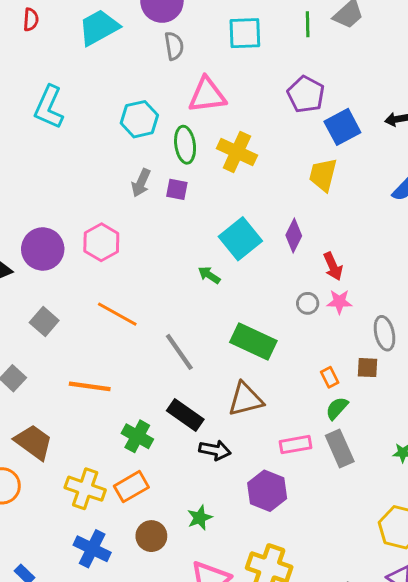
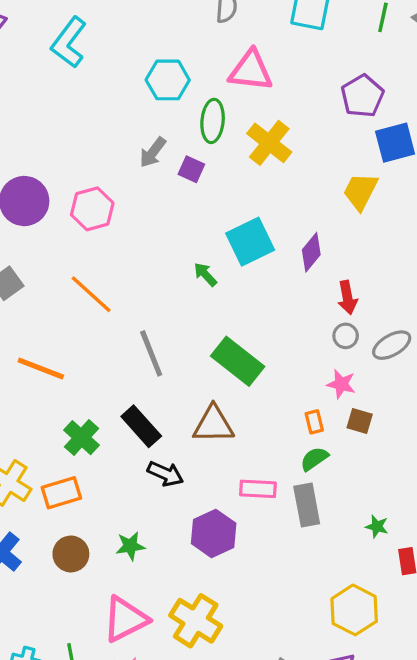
pink star: (339, 302) -> (341, 384), moved
gray circle: (308, 303) -> (346, 336), moved
gray ellipse: (384, 333) -> (392, 345), moved, turned 60

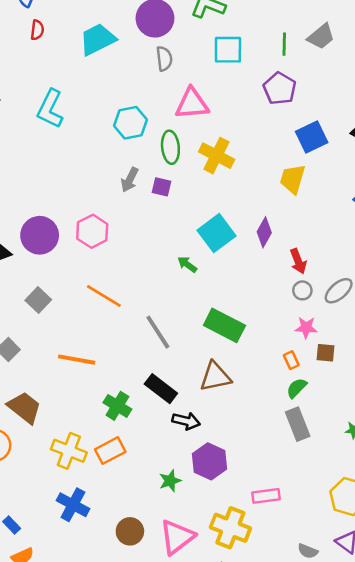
purple pentagon: (362, 96) -> (280, 88), moved
pink rectangle: (258, 489) -> (266, 496), moved
purple hexagon: (214, 533) -> (210, 461), moved
brown circle: (71, 554) -> (130, 531), moved

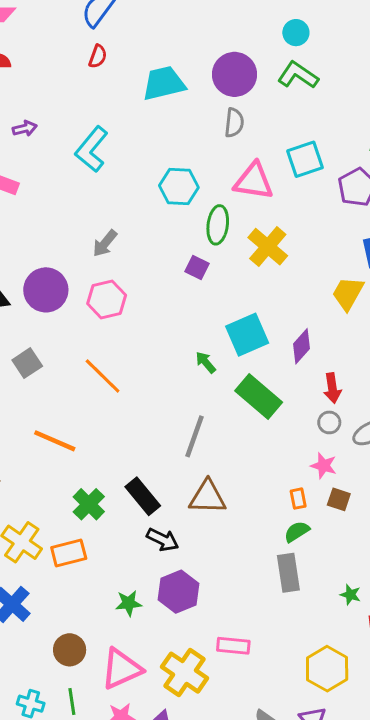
cyan square: (228, 50) -> (305, 159), moved, turned -32
gray arrow: (130, 180) -> (105, 243), moved
green rectangle: (224, 325) -> (259, 397), moved
gray line: (158, 332) -> (194, 436), moved, turned 39

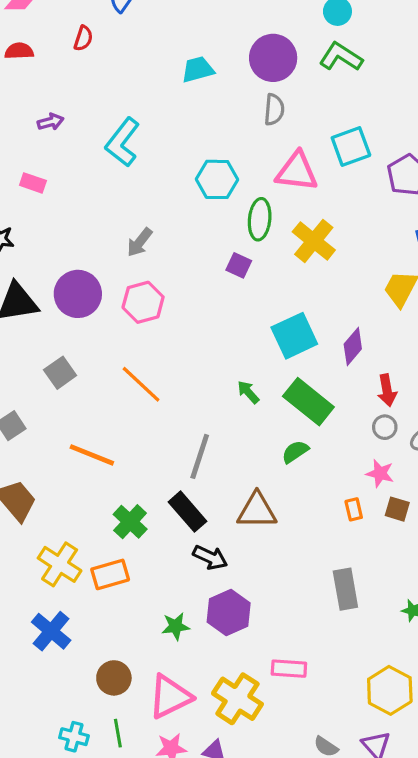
red semicircle: (98, 56) -> (83, 38), moved
cyan trapezoid: (164, 83) -> (198, 69), size x0.7
green arrow: (206, 362) -> (248, 392), moved
gray line: (194, 436) -> (200, 456), moved
green semicircle: (297, 532) -> (295, 452), moved

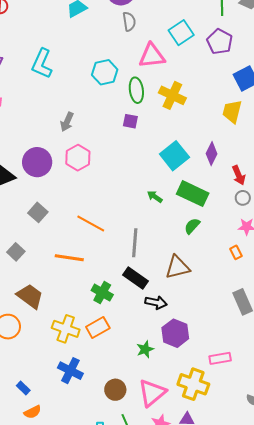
orange line: (141, 384) -> (91, 223), moved

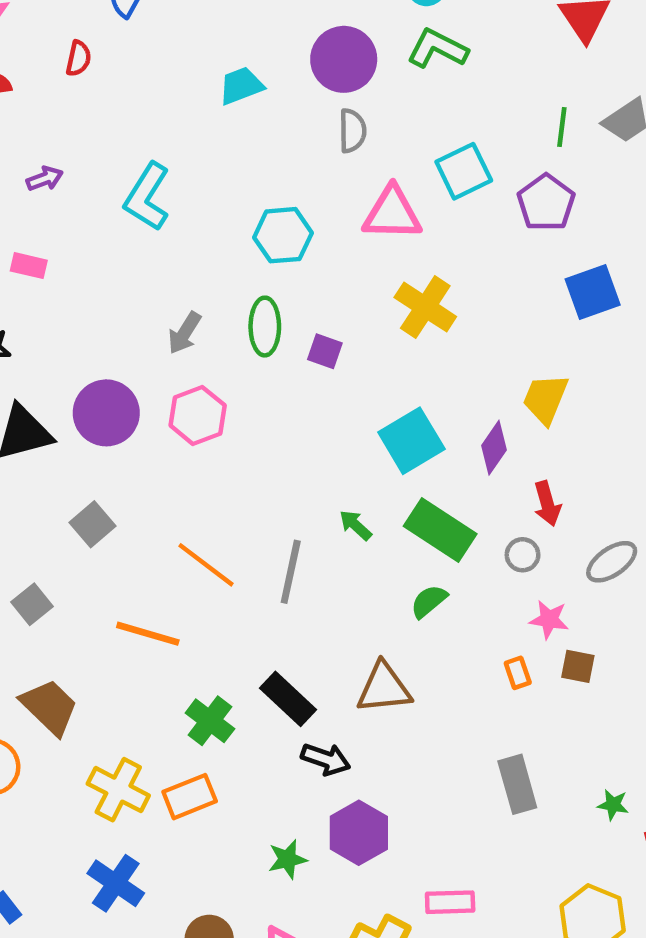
green ellipse: (136, 90) -> (265, 327), moved
yellow trapezoid: (232, 112) -> (545, 399), moved
gray circle: (243, 198) -> (523, 555), moved
gray line: (135, 243) -> (291, 572), moved

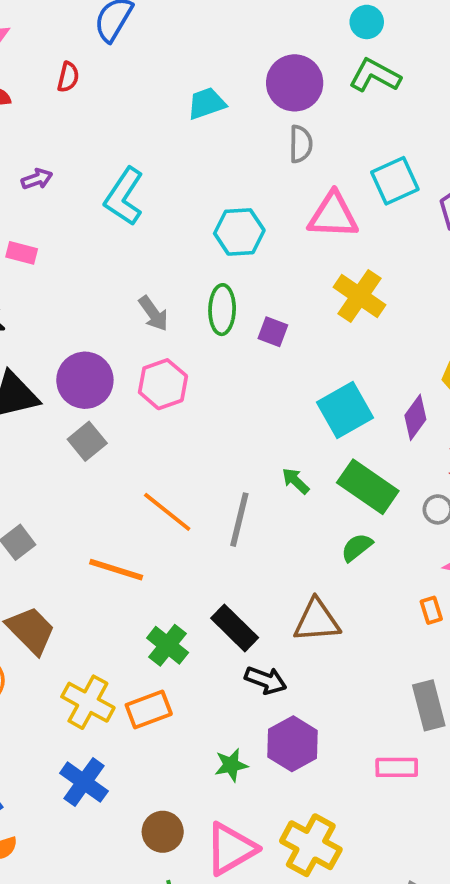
gray arrow: (185, 333) -> (153, 313), turned -69
gray square: (92, 524) -> (87, 441), moved
pink rectangle: (450, 902) -> (397, 767), moved

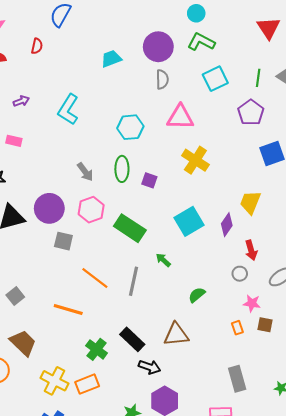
cyan square: (395, 181) -> (215, 79), moved
gray square: (87, 441) -> (63, 241), moved, turned -36
green rectangle: (368, 487) -> (130, 228), moved

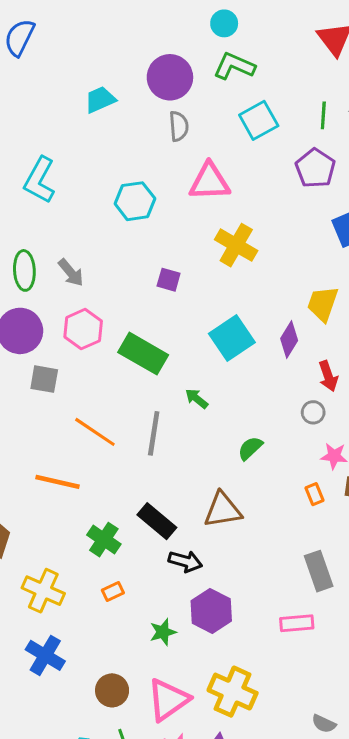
green ellipse: (122, 169) -> (24, 270), moved
orange rectangle: (87, 384) -> (113, 592), moved, size x0.6

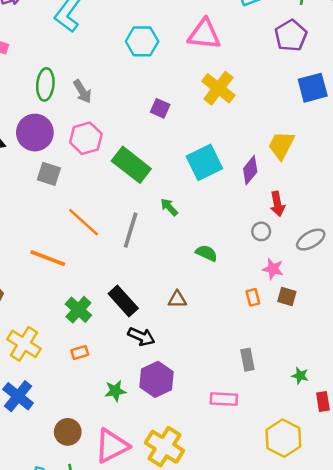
green semicircle: (250, 448) -> (207, 253), turned 60
brown triangle: (223, 510) -> (177, 300), size x0.6
gray rectangle: (319, 571) -> (247, 360), size x0.7

